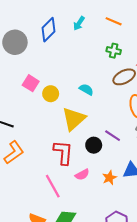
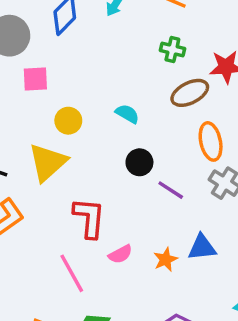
pink square: (31, 83) -> (35, 79), moved, turned -35
yellow triangle: (74, 119) -> (48, 162), moved
black circle: (94, 145) -> (139, 162), moved

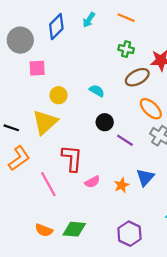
orange ellipse: (211, 141) -> (151, 109), turned -35
blue triangle: (202, 247) -> (145, 177), turned -42
pink line: (72, 273) -> (48, 184), moved

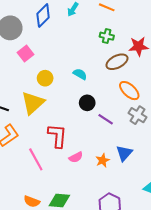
pink square: (37, 68) -> (26, 54), turned -35

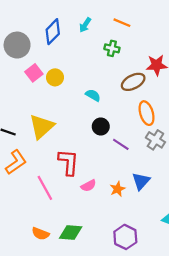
green cross: (107, 36) -> (112, 48), moved
yellow circle: (45, 78) -> (55, 77), moved
orange ellipse: (129, 91) -> (147, 113), turned 30

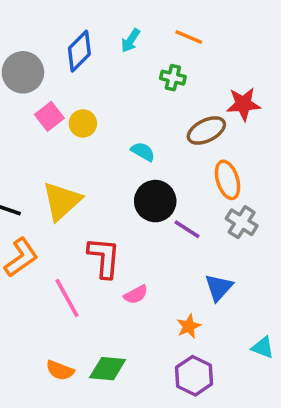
black circle: (101, 127) -> (155, 201), size x1.5
orange star: (118, 189) -> (189, 326), moved

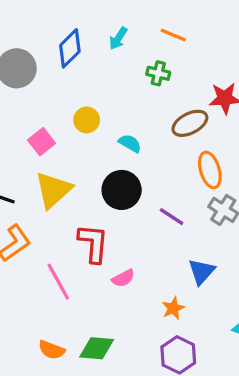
pink square: (49, 116) -> (42, 142), moved
yellow circle: (83, 123) -> (87, 120), moved
black circle: (155, 201) -> (122, 190), moved

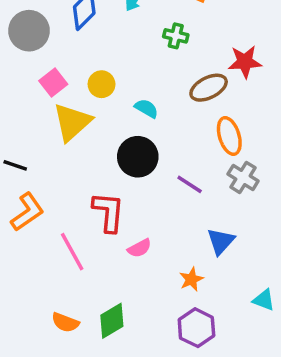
pink square: (42, 142) -> (53, 82), moved
yellow triangle: (53, 190) -> (72, 122), moved
green diamond: (97, 348) -> (112, 321), turned -36

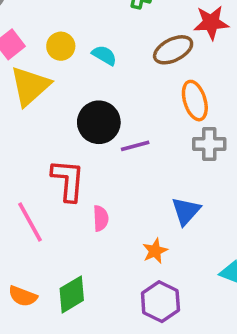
cyan semicircle: (146, 108) -> (104, 55), moved
gray cross: (243, 177) -> (209, 144), turned -32
purple line: (190, 184) -> (135, 146), moved, turned -48
pink semicircle: (139, 248) -> (101, 218), turned -65

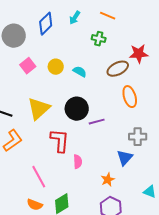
yellow triangle: (30, 86) -> (39, 109), moved
gray cross: (209, 144) -> (138, 137), moved
pink line: (30, 222) -> (39, 177), moved

